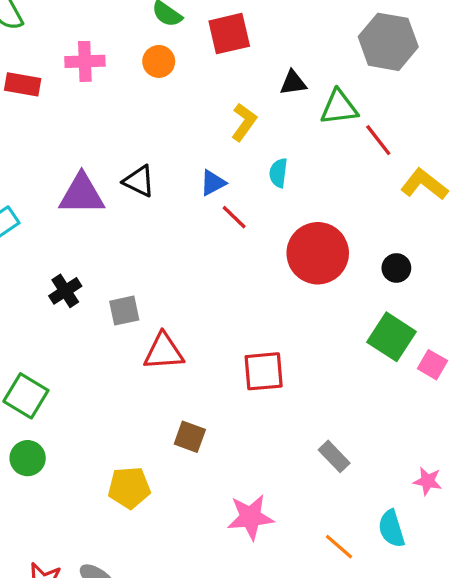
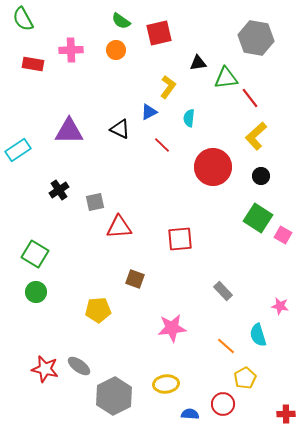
black triangle: (139, 181) -> (120, 129), moved
blue triangle: (213, 183) -> (149, 112), moved
yellow L-shape: (424, 184) -> (256, 136), moved, turned -80

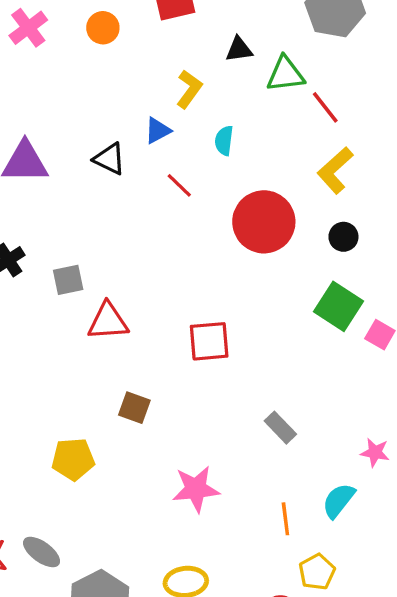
pink cross: (71, 50) -> (28, 28), turned -35
cyan semicircle: (258, 335) -> (338, 501), turned 55
orange line: (226, 346) -> (285, 519), turned 42

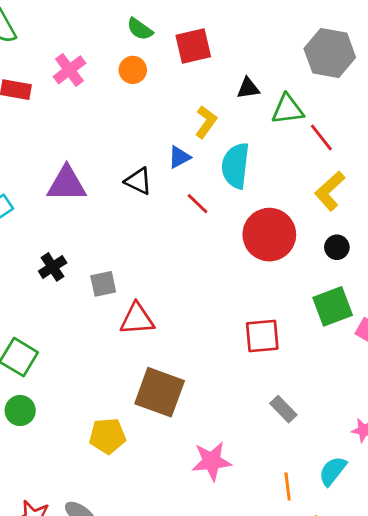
cyan semicircle: (224, 141) -> (236, 166), size x1.8
green square: (338, 306) -> (333, 306), turned 36
red square: (209, 341) -> (262, 336), moved
brown square: (134, 408) -> (160, 392), size x1.8

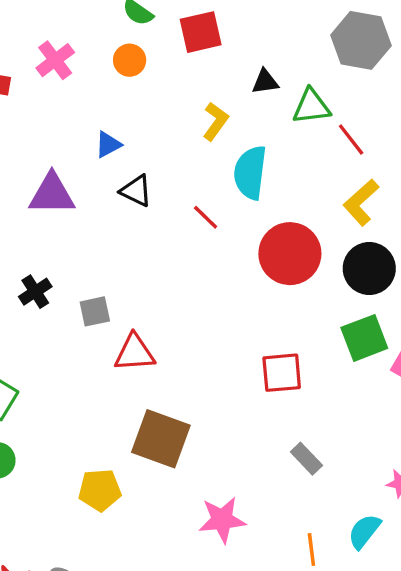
blue triangle: (179, 157) -> (108, 144), moved
black circle: (337, 247) -> (369, 268), size x1.8

